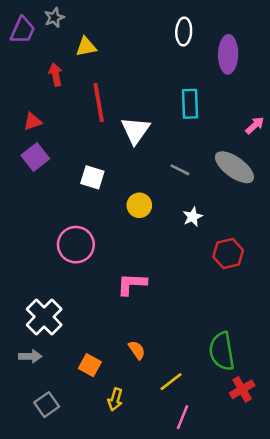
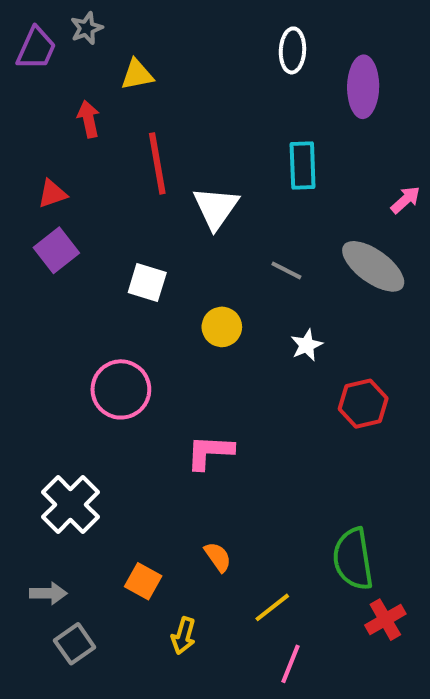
gray arrow: (30, 356) -> (48, 593), moved

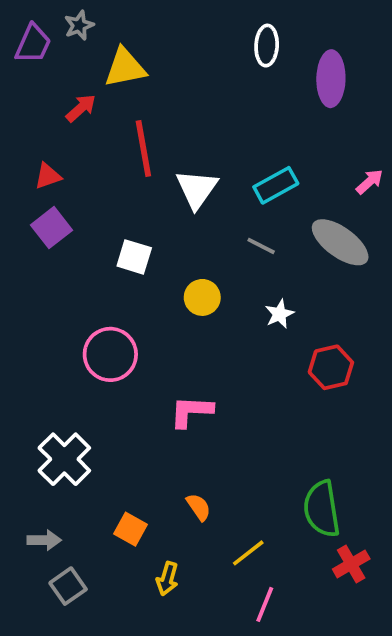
yellow triangle: (137, 75) -> (125, 68), size x1.4
red arrow: (89, 119) -> (81, 108), turned 60
cyan rectangle: (303, 165) -> (276, 185), moved, turned 63

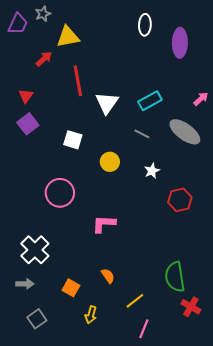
red triangle: (48, 176) -> (26, 96), turned -35
gray arrow: (44, 540) -> (25, 284), moved
red cross: (351, 564) -> (191, 307), turned -30

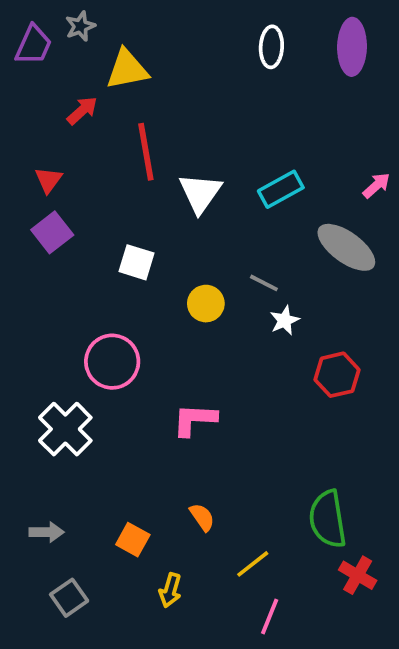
purple ellipse: (180, 43) -> (352, 47), moved
gray line: (142, 134) -> (264, 283), moved
white cross: (35, 250) -> (65, 429), moved

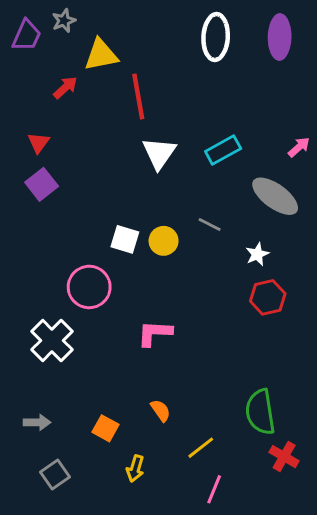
white ellipse: (271, 47) -> (216, 37), size x1.4
red line: (146, 152) -> (138, 97), moved
white square: (137, 262) -> (125, 239), moved
white star: (285, 320) -> (257, 254), moved

